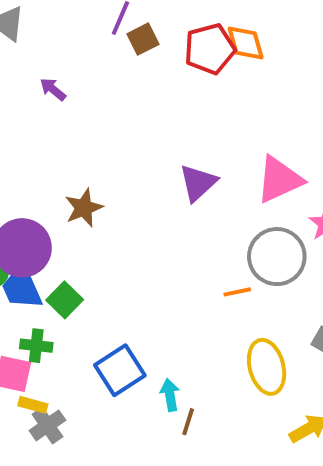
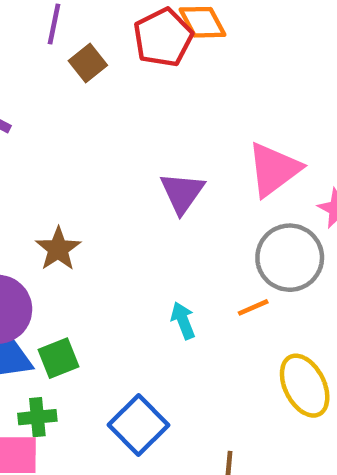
brown square: (143, 39) -> (88, 63), moved
green square: (65, 300) -> (59, 358), turned 36
cyan arrow: (170, 395) -> (183, 320), moved

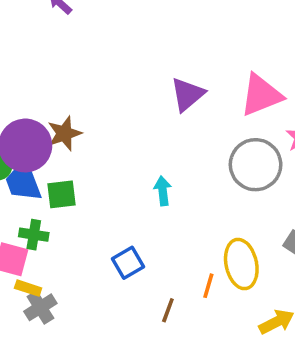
brown star: (58, 249) -> (64, 133), moved
orange line: (253, 307) -> (208, 286), moved, turned -65
blue square: (139, 425) -> (128, 263), moved, size x0.7

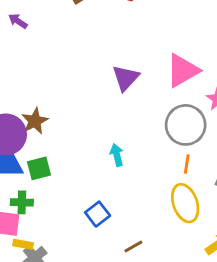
orange line: (208, 286) -> (187, 164), moved
brown line: (168, 310) -> (133, 246), turned 48

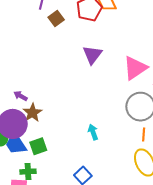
purple arrow: (18, 21) -> (21, 96), moved
purple triangle: (126, 78) -> (92, 55), moved

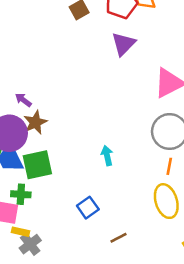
purple triangle: (92, 55) -> (123, 44), moved
green square: (38, 146) -> (37, 165), size x1.4

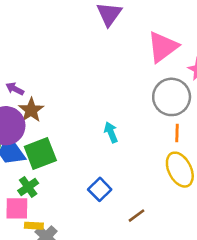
green cross: (21, 194) -> (28, 187), turned -30

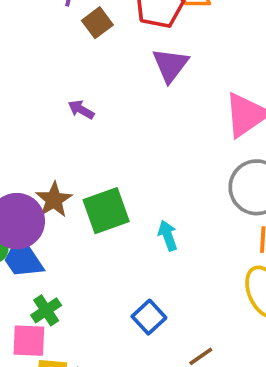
purple arrow: (15, 89) -> (81, 110), moved
green square: (40, 154) -> (106, 211), moved

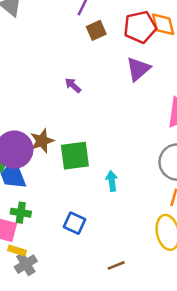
green cross: (46, 310) -> (21, 213), turned 30
blue square: (149, 317) -> (74, 223), moved, turned -35

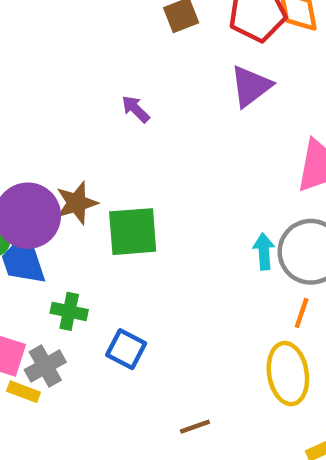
cyan arrow: (112, 181) -> (264, 251), moved
green cross: (21, 213) -> (69, 311), moved
gray cross: (26, 264) -> (45, 366), moved

